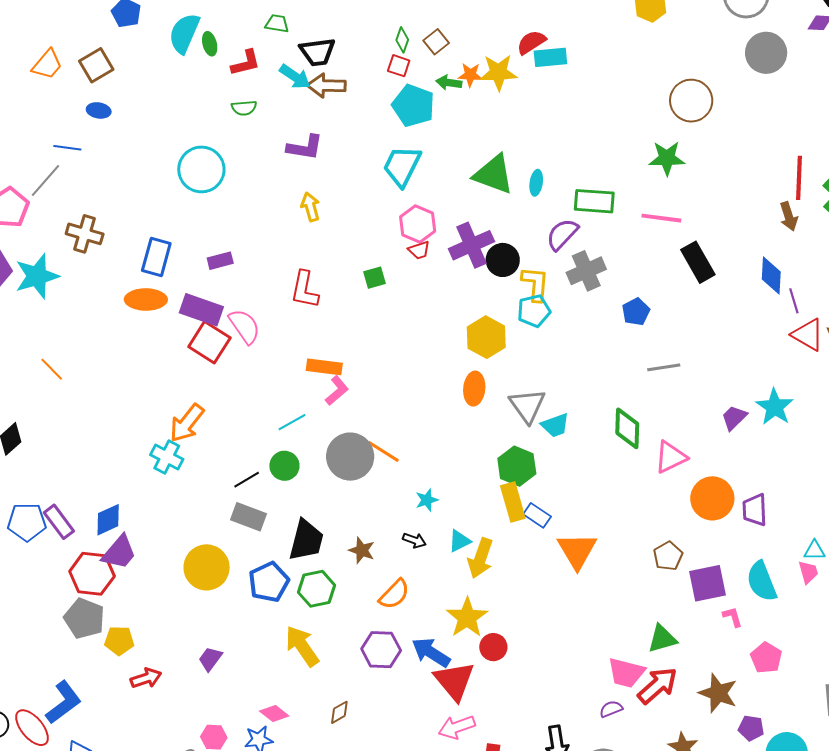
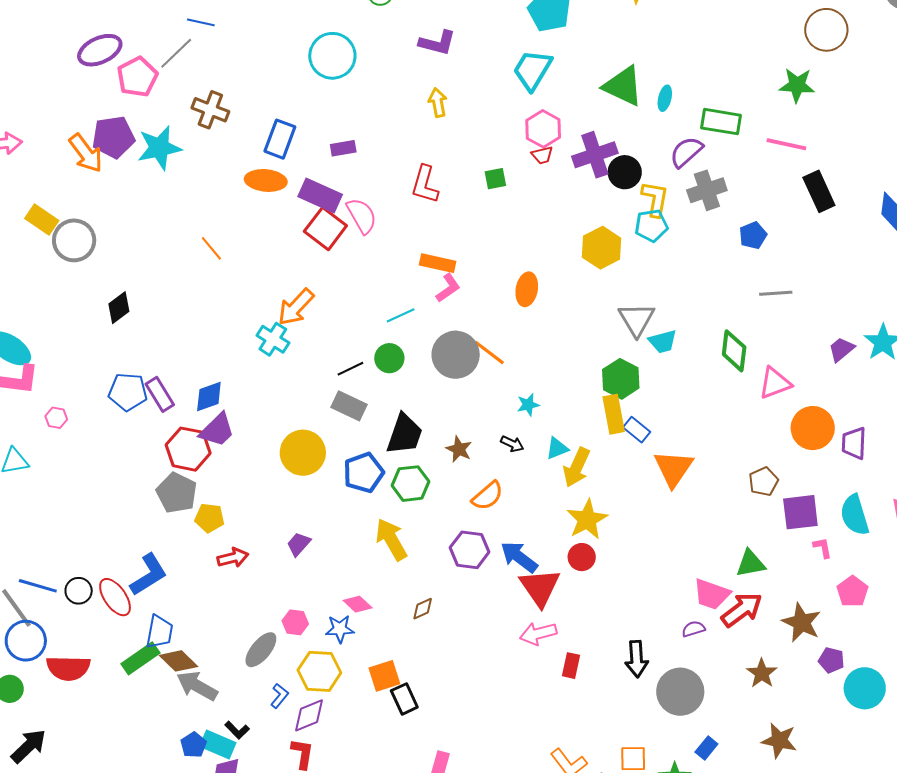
orange line: (52, 369) -> (211, 248), moved
orange ellipse: (474, 389) -> (527, 289), moved
yellow star: (467, 618) -> (587, 519), moved

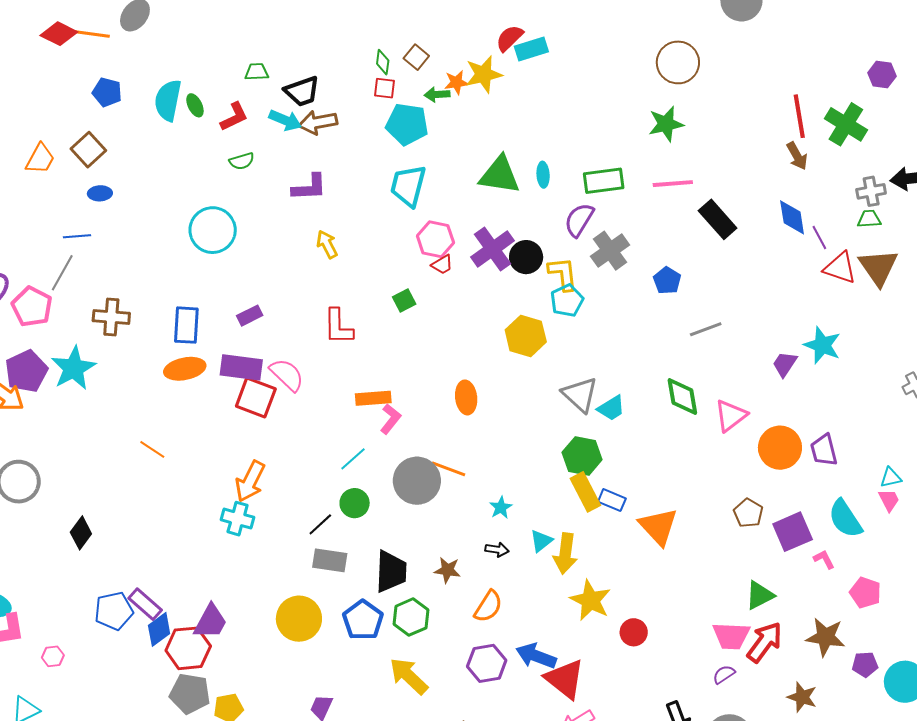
blue diamond: (209, 397) -> (159, 629), moved
red circle: (582, 557) -> (634, 632), moved

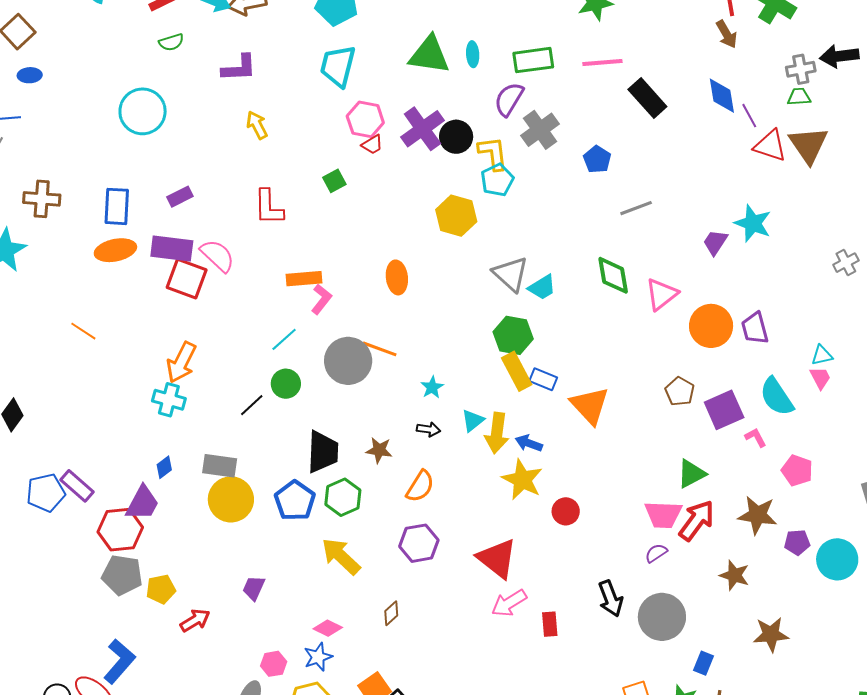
gray rectangle: (330, 560) -> (220, 466), moved
blue diamond: (159, 629) -> (164, 467), moved, size x0.7
blue arrow: (536, 656) -> (529, 443), moved, size x0.7

